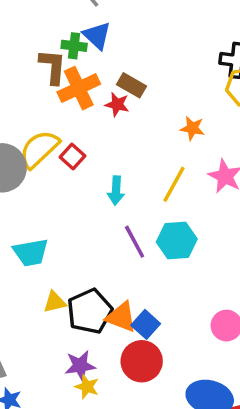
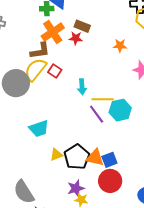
brown L-shape: (53, 67) -> (40, 51), moved, turned 85
yellow line: (174, 184) -> (103, 99), moved, turned 70
blue square: (146, 324) -> (109, 160), turned 35

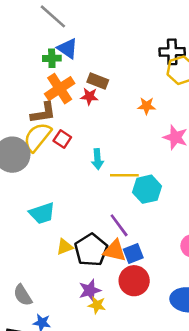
purple line: (97, 114) -> (119, 225), moved
gray semicircle: (24, 192) -> (23, 295), size x0.7

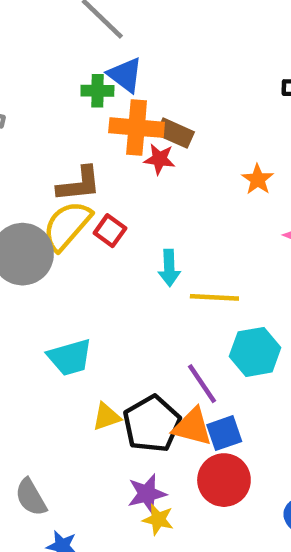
orange cross: (60, 89) -> (137, 128), moved, turned 36
orange star: (147, 106) -> (258, 179), turned 30
cyan hexagon: (147, 189) -> (255, 352), moved

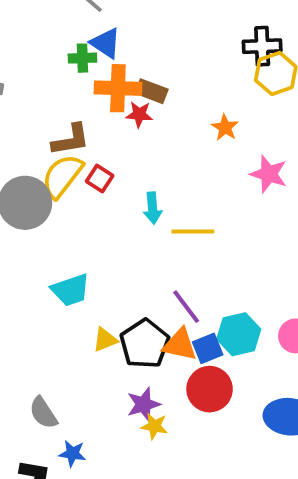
cyan hexagon: (255, 352) -> (239, 334), moved

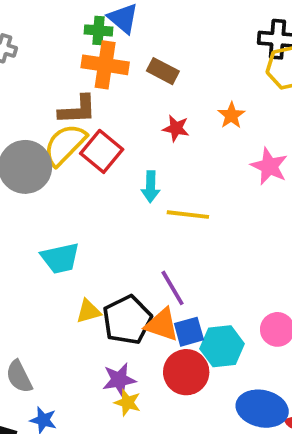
orange cross: (118, 88) -> (105, 65), moved
red star: (139, 114) -> (176, 128), moved
red square: (100, 179) -> (102, 151), size x1.5
cyan hexagon: (239, 334) -> (222, 346), moved

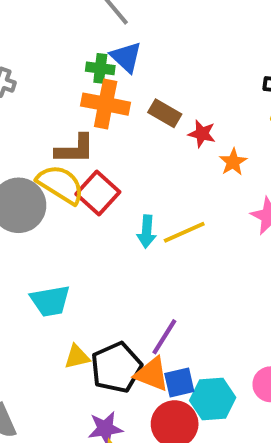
red star: (176, 128) -> (202, 134), moved
yellow semicircle: (65, 145) -> (60, 184), turned 75
yellow line: (188, 215) -> (184, 232), moved, turned -33
purple line: (172, 288) -> (164, 337), turned 60

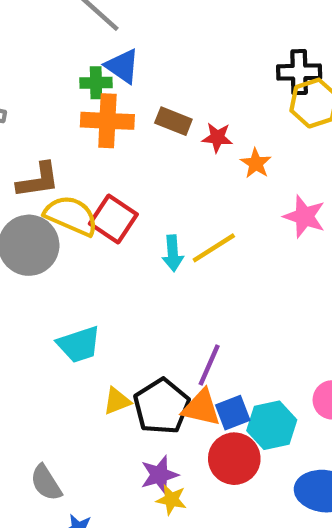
brown L-shape: (75, 149) -> (38, 180), moved

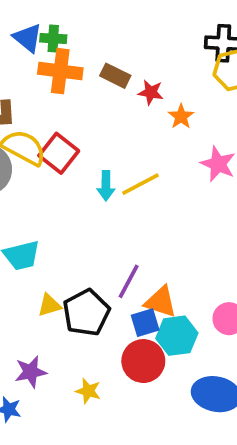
blue triangle: (122, 66) -> (28, 38), moved
orange triangle: (201, 408) -> (161, 302), moved
purple star: (159, 475) -> (31, 372), moved

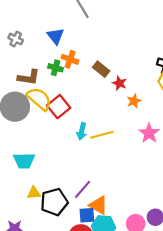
green cross: (53, 38) -> (56, 68), moved
orange cross: (60, 71) -> (70, 59), size x0.7

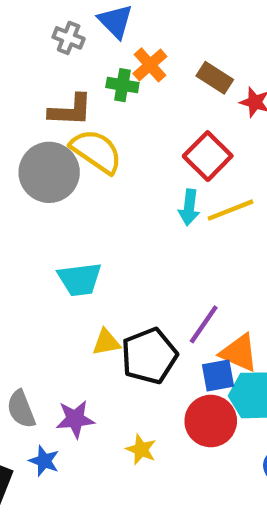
gray cross: (16, 39) -> (69, 38), moved
orange cross: (70, 59) -> (150, 65), turned 35
red square: (59, 107) -> (208, 156), moved

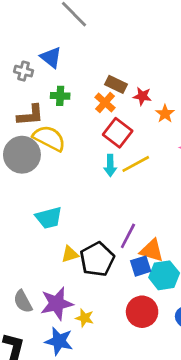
orange cross: (150, 65) -> (105, 103), moved
purple star: (75, 419) -> (57, 303), size x1.4
red circle: (211, 421) -> (142, 312), moved
yellow star: (141, 449) -> (84, 318), moved
blue star: (44, 461) -> (59, 341), moved, size x1.5

